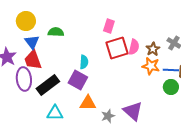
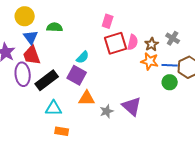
cyan semicircle: (84, 62) -> (83, 57), turned 40

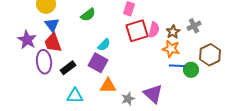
green semicircle: (55, 27) -> (88, 15), moved, turned 140
gray cross: (173, 38) -> (194, 26), turned 32
blue line: (170, 65) -> (177, 66), moved
black rectangle: (47, 80) -> (68, 68), size x0.7

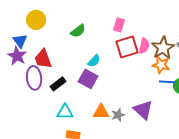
blue triangle: (52, 25) -> (20, 41), moved
brown star: (173, 32) -> (163, 48), size x1.6
orange triangle: (108, 86) -> (101, 112), moved

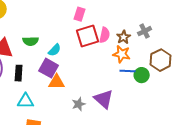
green semicircle: (78, 31) -> (31, 41), moved, turned 35
brown star: (163, 48) -> (124, 37), size x0.6
black rectangle: (58, 84) -> (19, 73), turned -49
orange triangle: (101, 112) -> (57, 82), moved

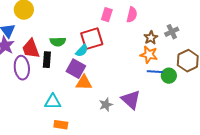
pink semicircle: (105, 35) -> (132, 15), moved
red square: (88, 36) -> (92, 39), moved
black rectangle: (19, 73) -> (47, 60), moved

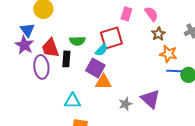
pink semicircle: (132, 15) -> (151, 14), turned -49
brown star: (151, 38) -> (158, 34), moved

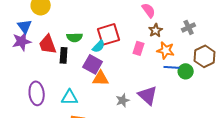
pink rectangle: (126, 14) -> (139, 48), moved
purple star: (24, 45) -> (22, 41), turned 30
purple ellipse: (41, 67) -> (37, 93), moved

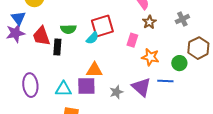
orange star: (166, 50) -> (150, 57), moved
purple square: (93, 64) -> (86, 86), moved, turned -30
blue line: (172, 67) -> (165, 81), moved

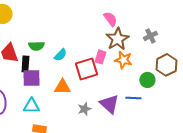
brown star: (149, 22) -> (117, 39), size x1.6
red square: (102, 26) -> (86, 69), moved
orange star: (150, 57) -> (123, 60), moved
purple square: (86, 86) -> (31, 78), moved

